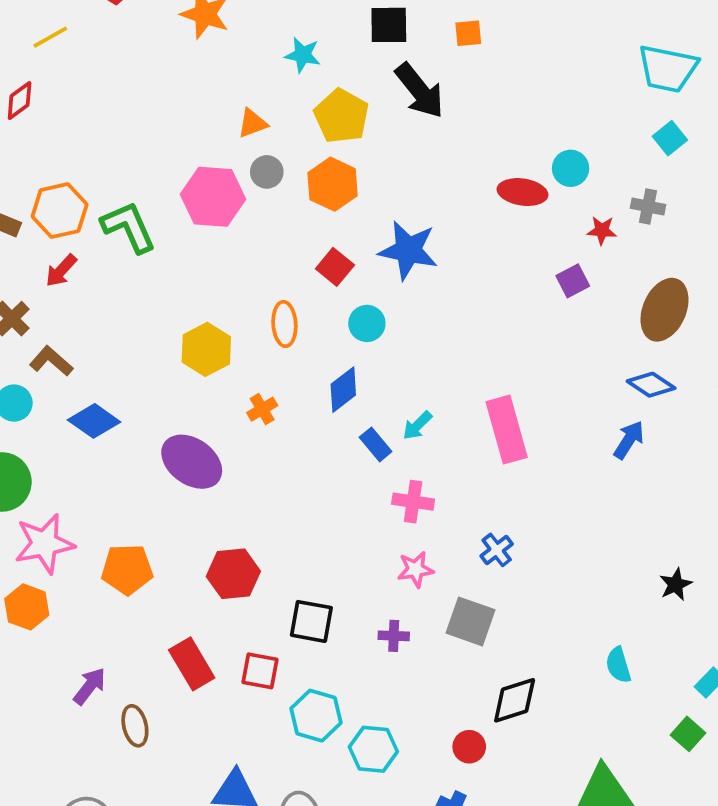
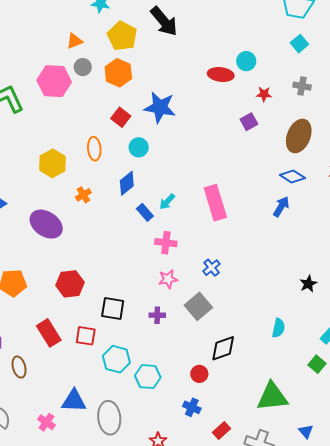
gray cross: (648, 206) -> (302, 86), moved
gray square: (470, 621) -> (198, 306), turned 32
cyan semicircle: (618, 665) -> (279, 328), turned -150

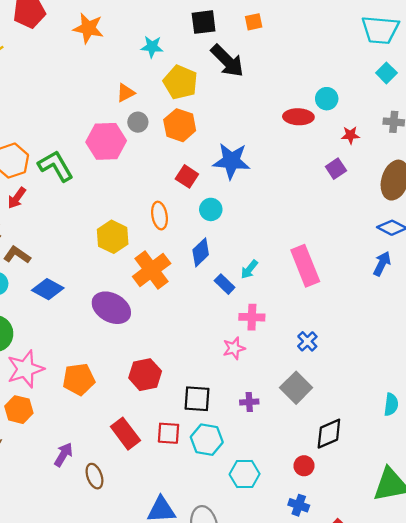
orange cross: (83, 195) -> (152, 270), size x2.0
pink star: (168, 279) -> (234, 348), moved
cyan hexagon: (116, 359) -> (207, 440), moved

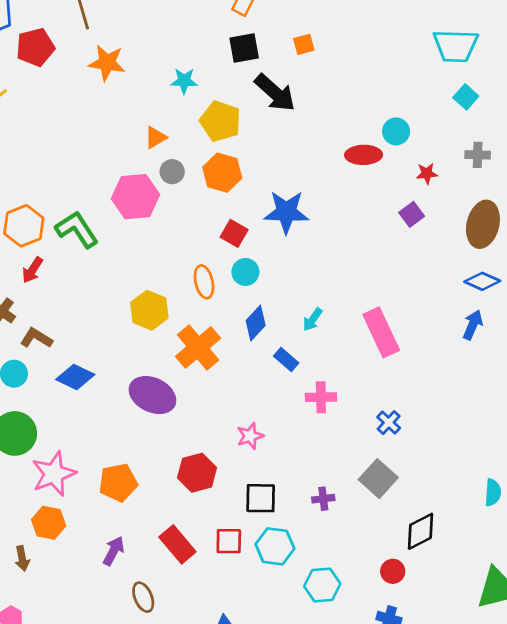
cyan circle: (211, 209) -> (245, 272), moved
cyan arrow: (249, 269) -> (313, 320), moved
pink star: (234, 348) -> (250, 436), moved
purple arrow: (63, 455) -> (114, 551), moved

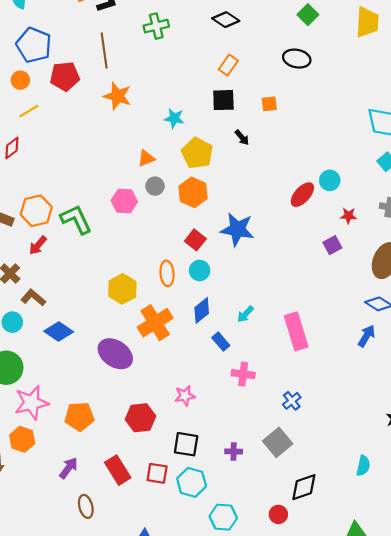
black arrow: (275, 93) -> (242, 138), size x0.5
red ellipse: (364, 155) -> (302, 195), turned -55
pink hexagon: (135, 197) -> (124, 201), size x0.7

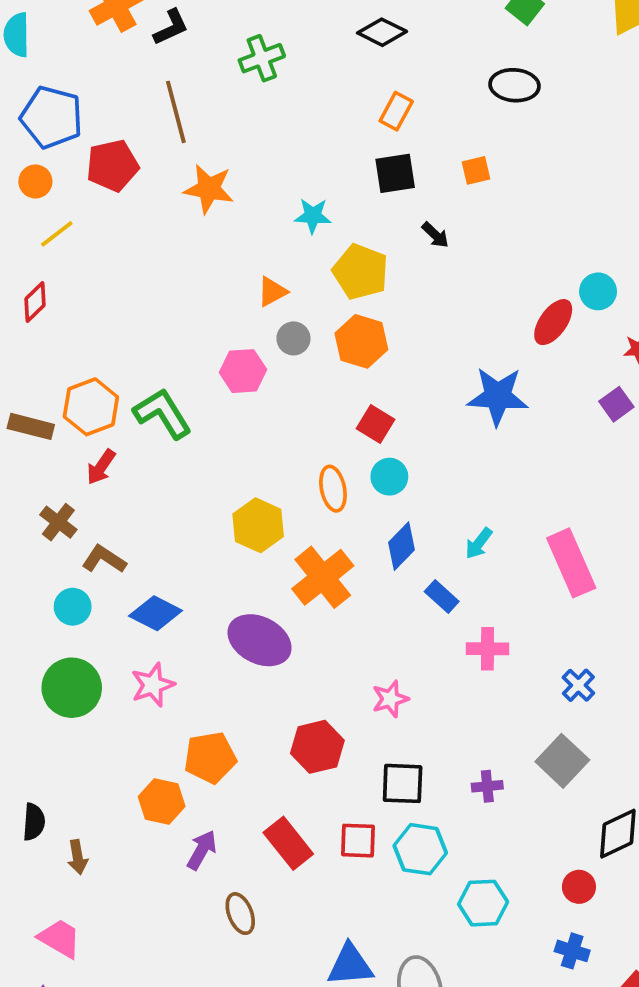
blue star: (237, 229) -> (498, 396), moved
pink star: (31, 403) -> (153, 685), moved, size x0.7
orange hexagon: (22, 439) -> (162, 802), moved

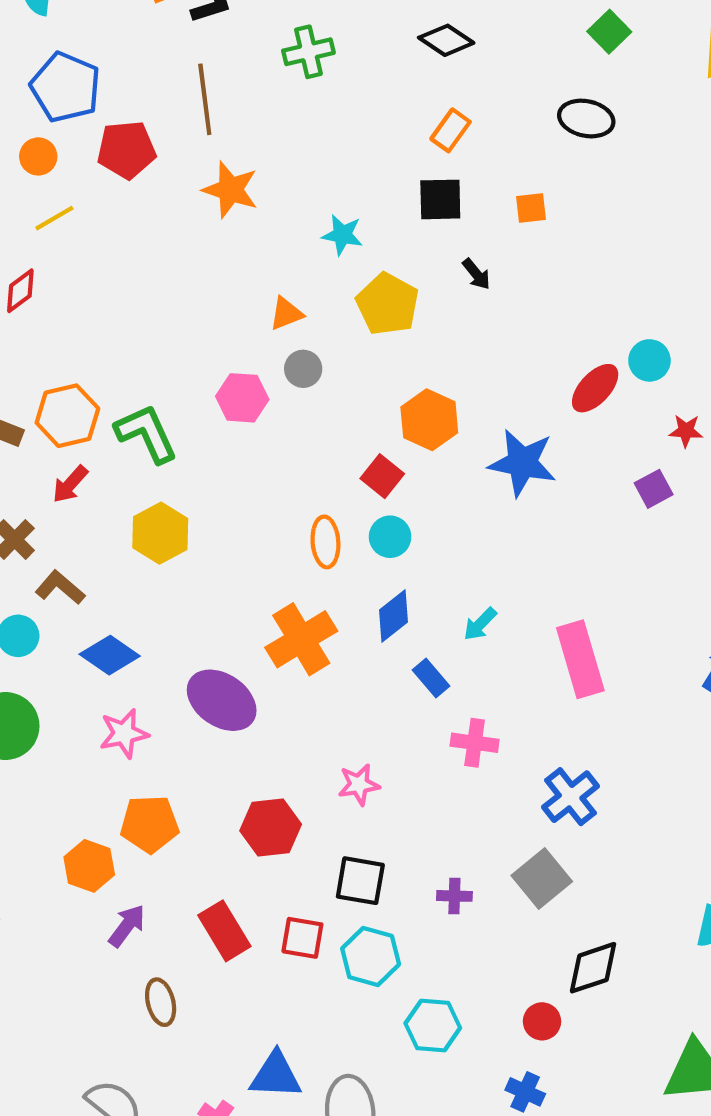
orange hexagon: (361, 341) -> (429, 420), moved
yellow hexagon: (258, 525) -> (160, 533), moved
pink star: (153, 685) -> (124, 734), moved
blue cross: (578, 685) -> (571, 797), size x1.5

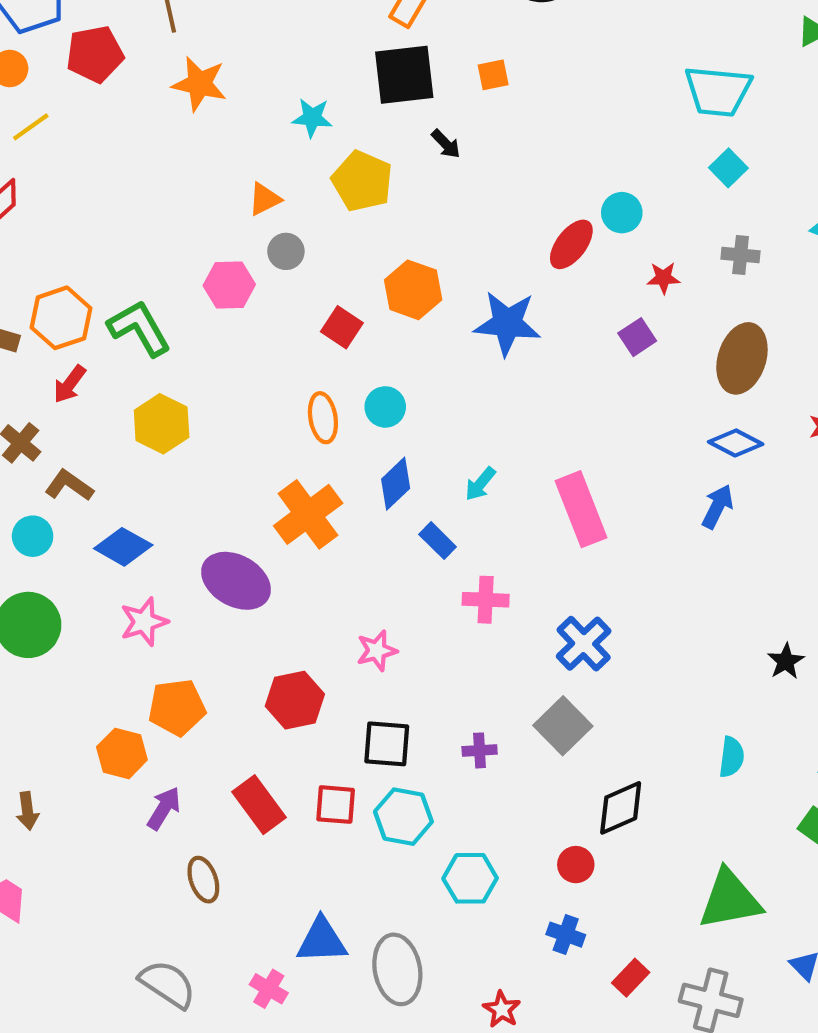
black square: (440, 199) -> (404, 75), size x1.4
red square: (382, 476) -> (342, 327), moved

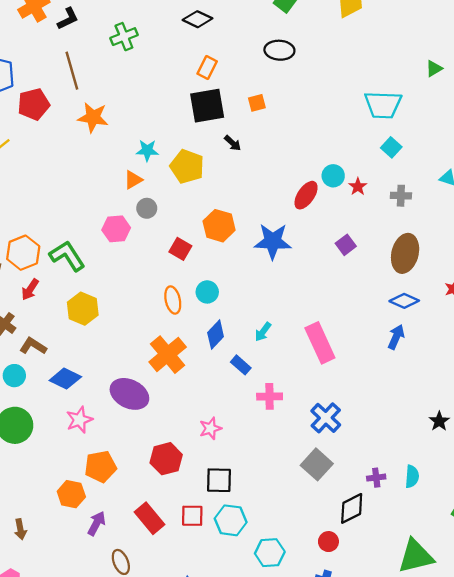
cyan star: (312, 118) -> (147, 150), moved
red star: (663, 278) -> (358, 187), moved, turned -30
purple cross: (480, 750) -> (376, 478), moved

